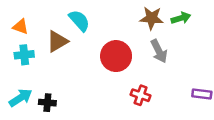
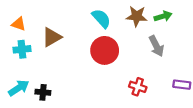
cyan semicircle: (79, 21) -> (101, 18), moved
gray arrow: (159, 51) -> (156, 46), moved
red cross: (141, 95) -> (138, 87), moved

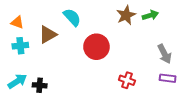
brown star: (137, 16) -> (126, 15), turned -30
cyan semicircle: (101, 18) -> (72, 17), moved
gray arrow: (156, 46) -> (165, 54), moved

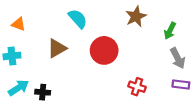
green arrow: (150, 15) -> (170, 31), moved, turned 133
brown triangle: (48, 35) -> (57, 48), moved
cyan cross: (20, 46) -> (12, 56), moved

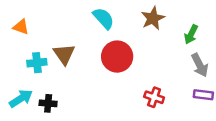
cyan semicircle: (78, 19) -> (104, 18), moved
brown triangle: (57, 48) -> (64, 54), turned -35
cyan cross: (12, 56) -> (37, 63), moved

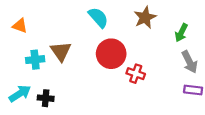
red cross: (154, 97) -> (136, 74), moved

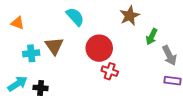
cyan semicircle: (98, 17) -> (75, 17), moved
green arrow: (181, 33) -> (152, 37), moved
red cross: (136, 74) -> (110, 71), moved

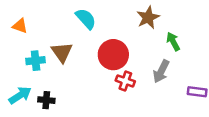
green arrow: (152, 37) -> (173, 41), turned 126
gray arrow: (169, 55) -> (161, 71), moved, turned 54

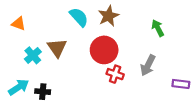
brown star: (148, 18) -> (108, 16), moved
green arrow: (173, 41) -> (158, 28), moved
cyan cross: (36, 61) -> (33, 55), turned -35

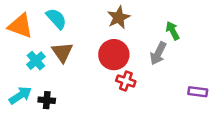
cyan semicircle: (79, 17) -> (56, 19), moved
orange triangle: (19, 24) -> (20, 26), size x1.6
gray arrow: (148, 65) -> (158, 53), moved

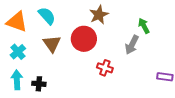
red circle: (114, 55) -> (84, 39), moved
cyan cross: (36, 61) -> (18, 52), moved
cyan arrow: (20, 95) -> (17, 80), turned -60

